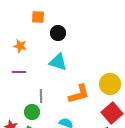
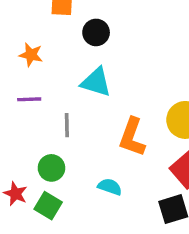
orange L-shape: (79, 94) -> (132, 137), turned 125
gray line: (41, 96) -> (67, 125), moved

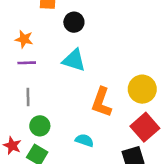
purple line: (29, 99) -> (27, 63), moved
gray line: (67, 125) -> (28, 97), moved

